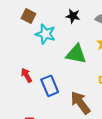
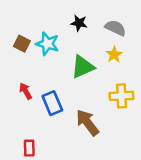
brown square: (29, 16) -> (22, 44), moved
green triangle: (76, 54) -> (83, 67), turned -35

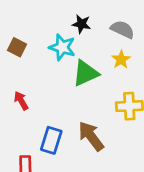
cyan star: (47, 44) -> (62, 47), moved
blue rectangle: (52, 103) -> (51, 140), moved, turned 40

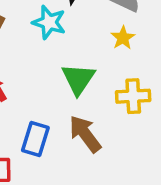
green triangle: (85, 73) -> (78, 79), moved, turned -32

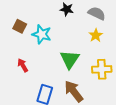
cyan star: (49, 22) -> (42, 34), moved

